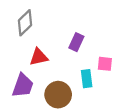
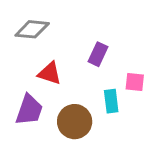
gray diamond: (25, 23) -> (32, 29), turned 50
red triangle: (39, 57) -> (50, 73), turned 30

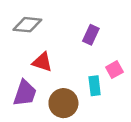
purple rectangle: (98, 54) -> (91, 35), moved
pink square: (135, 82) -> (114, 70), turned -35

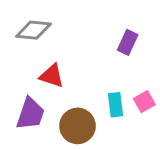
purple rectangle: (91, 35) -> (128, 42), moved
pink square: (114, 70) -> (144, 102), moved

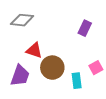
cyan rectangle: (115, 105) -> (77, 81), moved
brown circle: (77, 126) -> (52, 68), moved

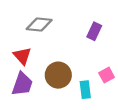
gray diamond: (22, 20) -> (39, 24), moved
red triangle: (34, 50) -> (22, 56), moved, turned 30

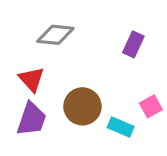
cyan rectangle: (85, 90) -> (121, 127), turned -60

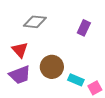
pink square: (151, 106) -> (95, 88), moved
purple trapezoid: (32, 119) -> (20, 75), turned 50

